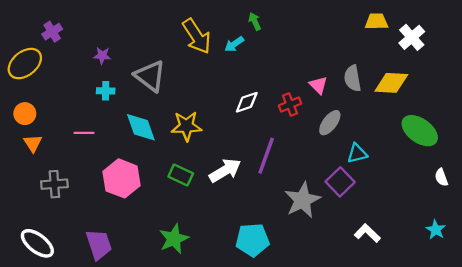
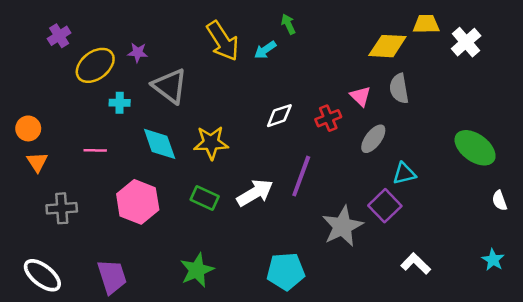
purple star: (102, 56) -> (138, 52), moved
yellow ellipse: (25, 64) -> (95, 65), moved
yellow diamond: (391, 83) -> (387, 46), moved

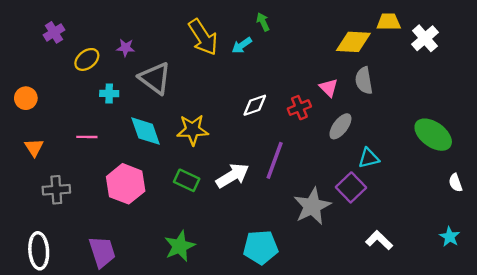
yellow ellipse: (95, 65) -> (87, 59), size x0.7
orange circle: (28, 128) -> (26, 98), moved
white ellipse: (42, 275) -> (39, 251), turned 48

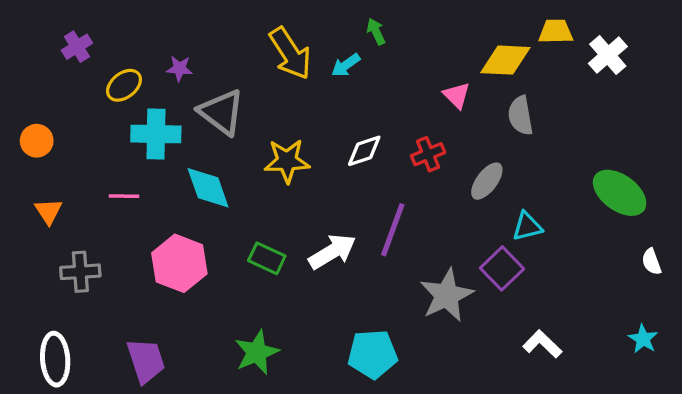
pink triangle: (329, 88) -> (457, 95), moved
cyan cross: (109, 93) -> (156, 134), size x1.8
yellow star: (193, 130) -> (287, 161), moved

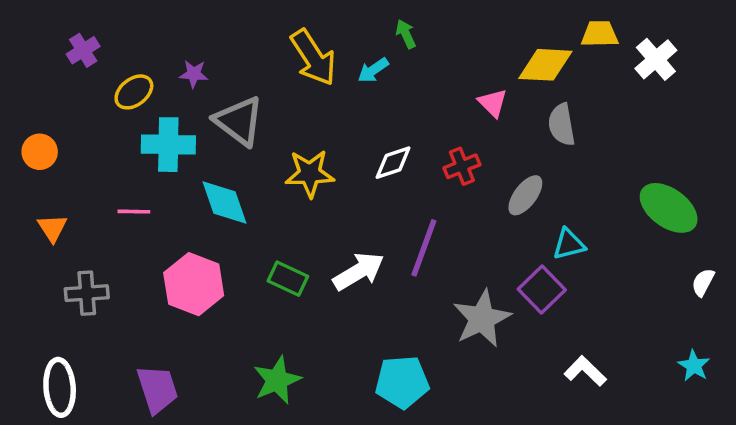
white semicircle: (651, 262) -> (703, 282), turned 48

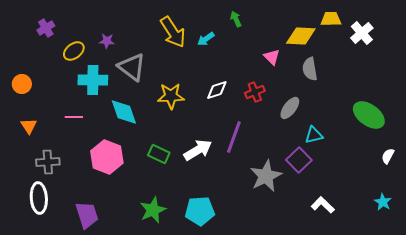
green arrow: (406, 34) -> (236, 19), moved
cyan pentagon: (402, 382) -> (200, 211), moved
white ellipse: (60, 387) -> (39, 198), moved

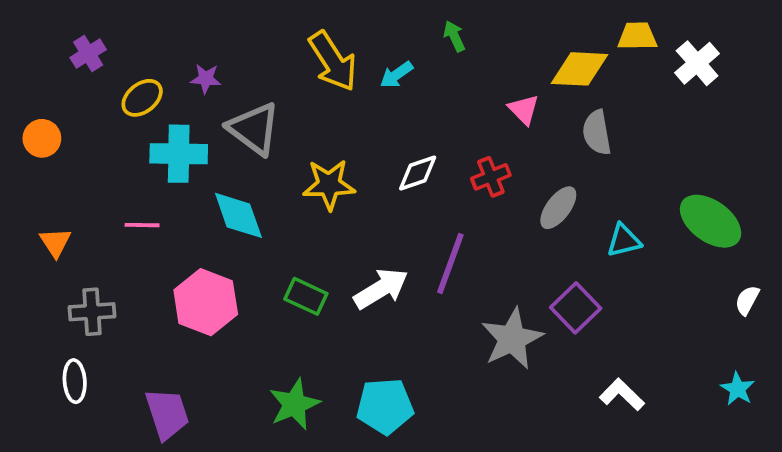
orange circle: (22, 84) -> (42, 138), moved
cyan triangle: (314, 135) -> (624, 240), moved
white ellipse: (39, 198) -> (75, 381), size x0.7

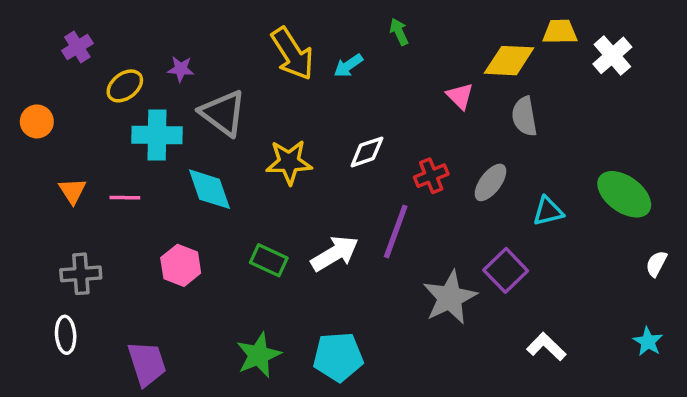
red cross: (491, 177) -> (431, 176), moved
orange triangle: (55, 242) -> (72, 191), moved
pink hexagon: (206, 302) -> (181, 265), size x0.7

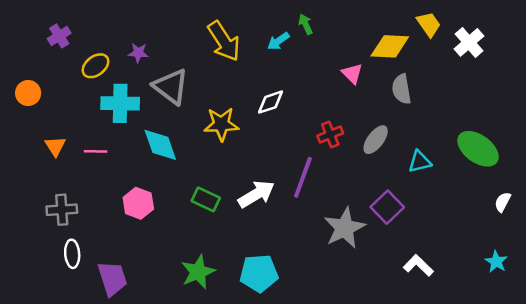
yellow trapezoid: (560, 32) -> (429, 24), turned 56
cyan arrow: (348, 66) -> (278, 41), moved
white diamond: (367, 152) -> (271, 102), moved
white ellipse: (66, 335) -> (72, 254), moved

